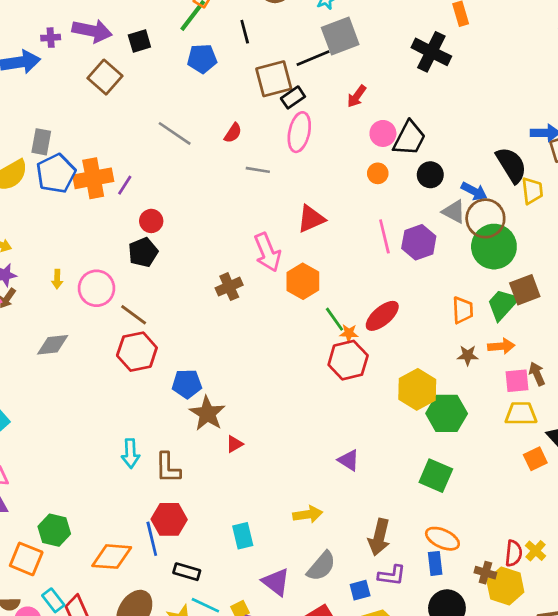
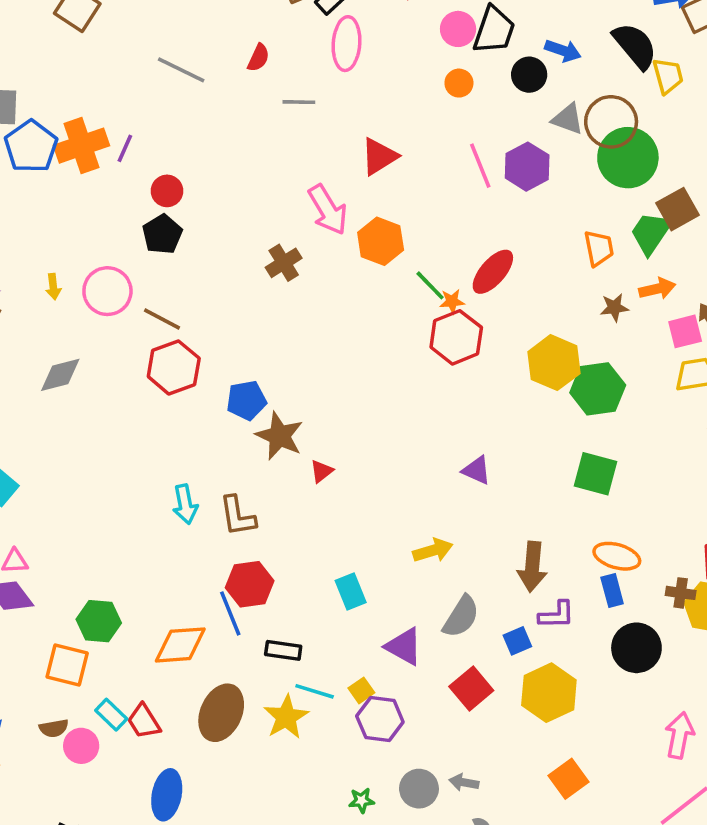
blue arrow: (474, 191) -> (563, 51), moved

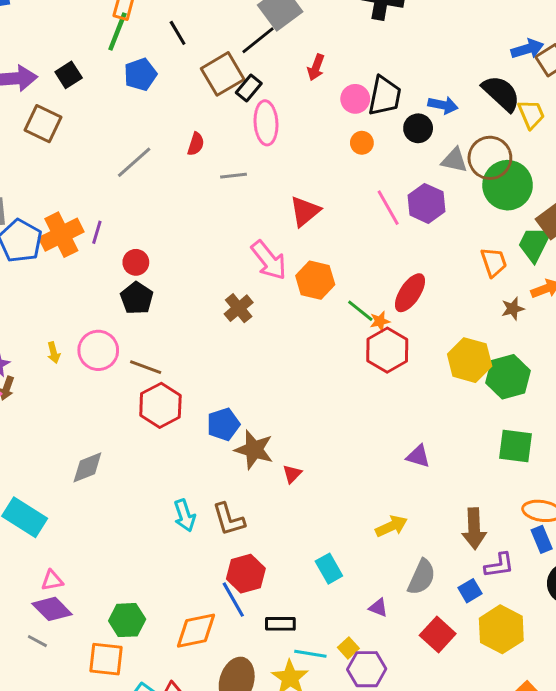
gray line: (181, 70) -> (134, 162), turned -60
gray diamond: (60, 375) -> (87, 467), moved
purple triangle: (404, 646) -> (378, 608), size x0.6

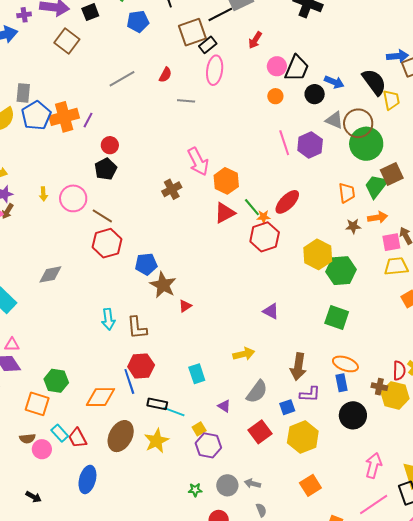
red triangle: (305, 211) -> (225, 213), moved
cyan line: (310, 654) -> (174, 412), moved

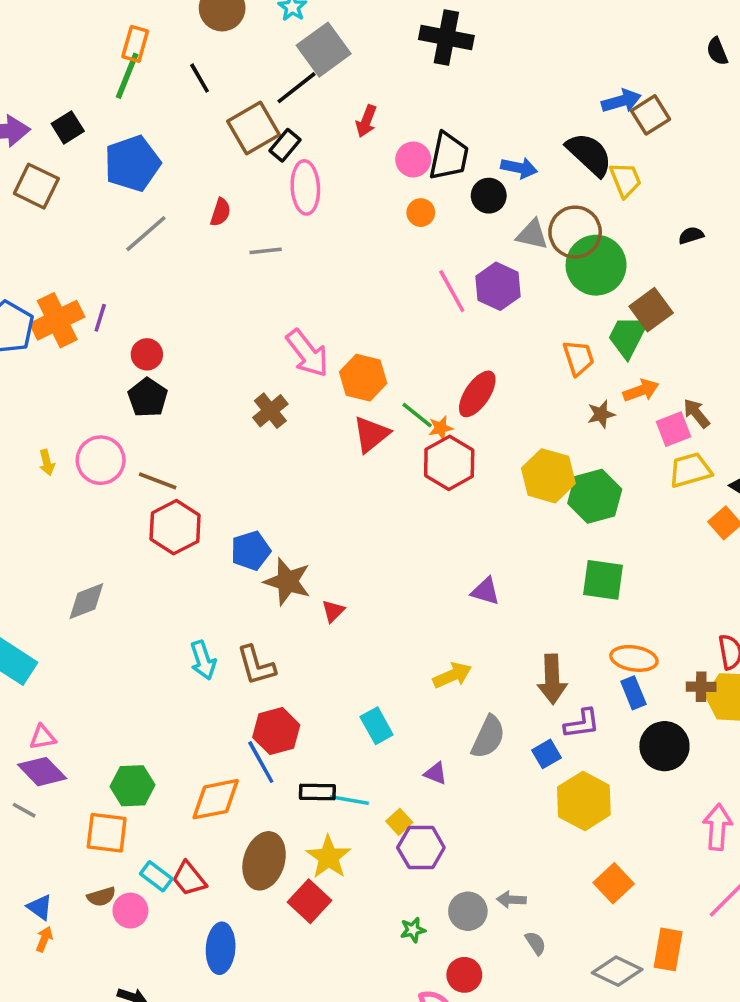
blue pentagon: (138, 21) -> (132, 163), moved, size x1.4
red square: (260, 432) -> (310, 901), moved

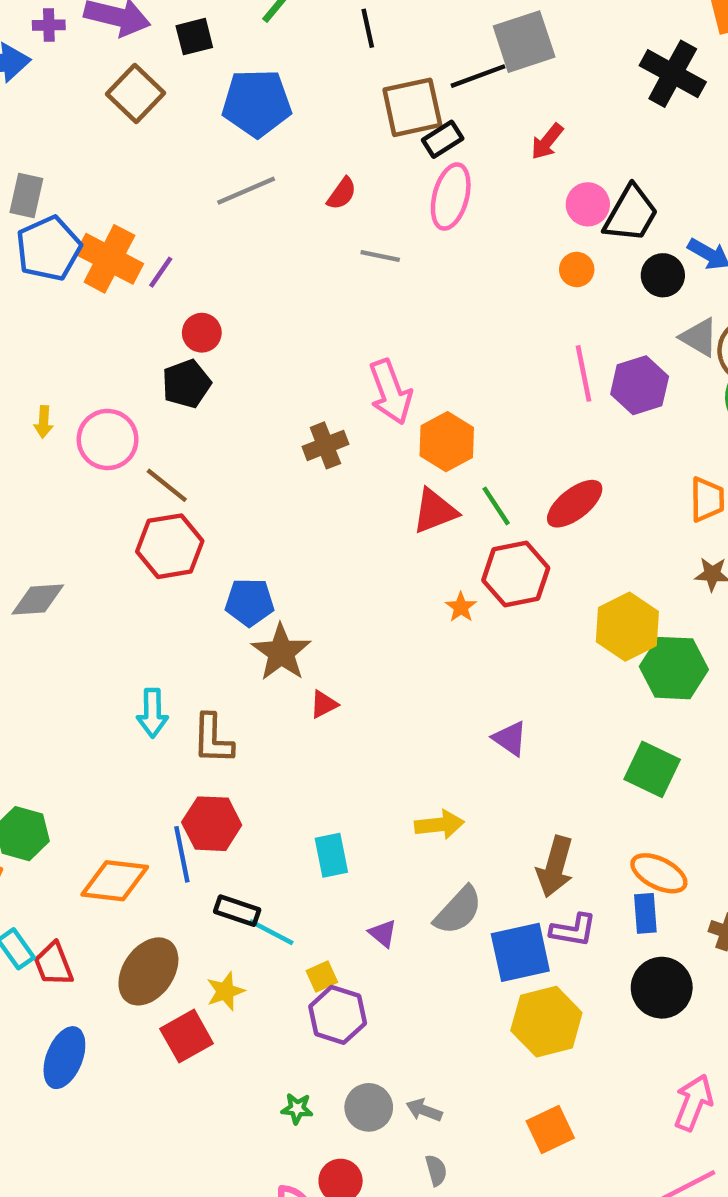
orange cross: (57, 320) -> (109, 259), turned 36
orange star: (441, 428) -> (461, 607), moved, turned 30
blue square: (547, 754) -> (520, 952), size x1.8
yellow star: (328, 857) -> (225, 991), size x0.7

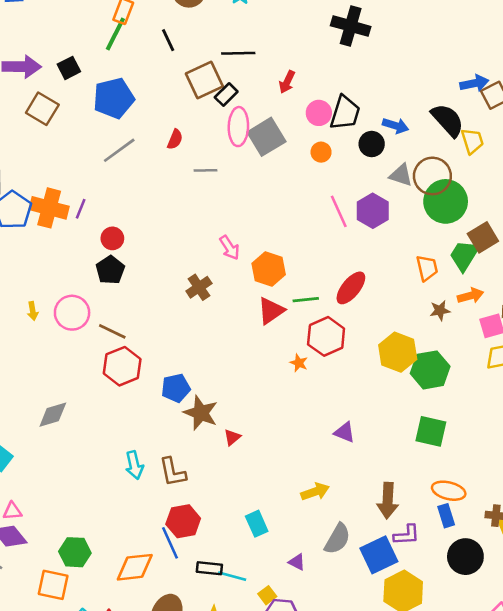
gray square: (524, 42) -> (266, 137), moved
black line: (478, 76) -> (238, 53), turned 32
pink arrow: (390, 392) -> (229, 248), size x0.7
green line: (496, 506) -> (306, 300), turned -50

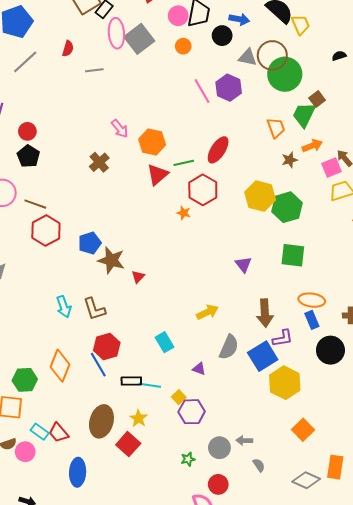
brown square: (483, 237) -> (317, 99), size x0.7
purple triangle: (345, 432) -> (243, 264), moved, turned 36
orange diamond: (135, 567) -> (60, 366), moved, turned -56

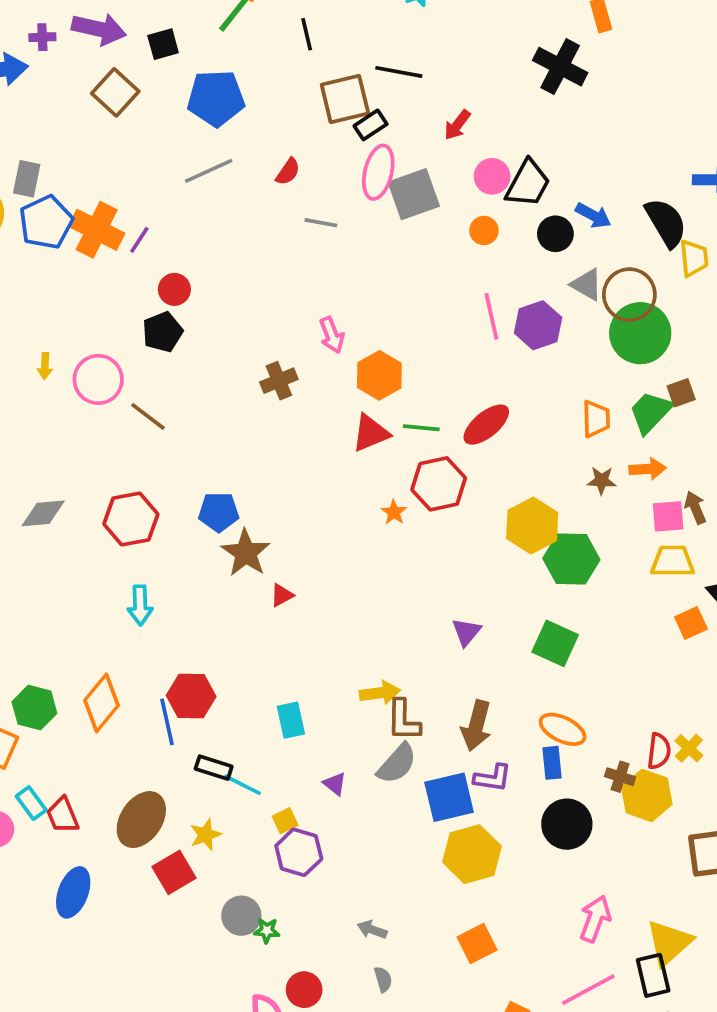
red hexagon: (46, 230) -> (131, 519), moved
brown L-shape: (94, 309) -> (403, 720), moved
gray circle: (219, 448) -> (241, 916), moved

